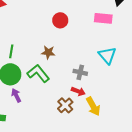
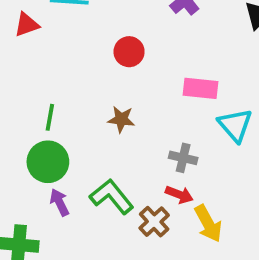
pink rectangle: (103, 18) -> (200, 88), moved
red circle: (60, 20) -> (129, 52), moved
green L-shape: (38, 73) -> (112, 197), moved

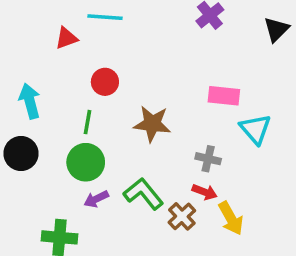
red circle: (129, 52) -> (105, 82), moved
brown star: (121, 119) -> (152, 124), size x1.5
purple arrow: (60, 202) -> (96, 199), turned -90

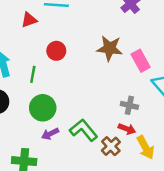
pink rectangle: (224, 96) -> (141, 61), turned 55
green line: (87, 122) -> (33, 74), moved
brown star: (152, 124) -> (110, 48), moved

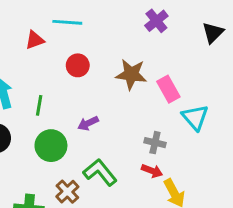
red circle: (56, 51) -> (78, 65), moved
purple arrow: (50, 134) -> (88, 123), moved
brown cross: (111, 146) -> (67, 192), moved

